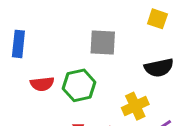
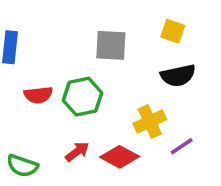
yellow square: (157, 19) -> (173, 31), moved

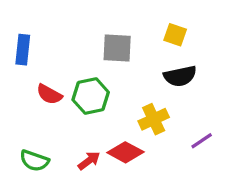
red semicircle: (38, 95) -> (49, 94), turned 35
purple line: (182, 146) -> (202, 141), moved
red arrow: (77, 152) -> (89, 161), moved

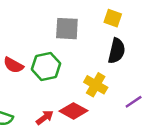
black semicircle: (180, 76) -> (117, 51), turned -65
yellow cross: (154, 119) -> (96, 85), turned -35

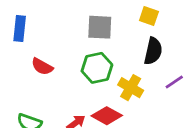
green hexagon: (46, 66) -> (97, 68), moved
purple line: (134, 102) -> (174, 82), moved

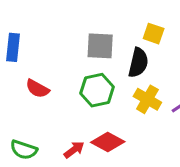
black semicircle: (153, 51) -> (138, 63), moved
yellow cross: (131, 88) -> (147, 99), moved

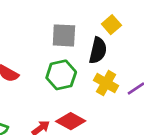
yellow square: (154, 34) -> (111, 25), turned 30

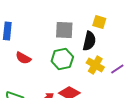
yellow square: (111, 25) -> (99, 22), turned -32

